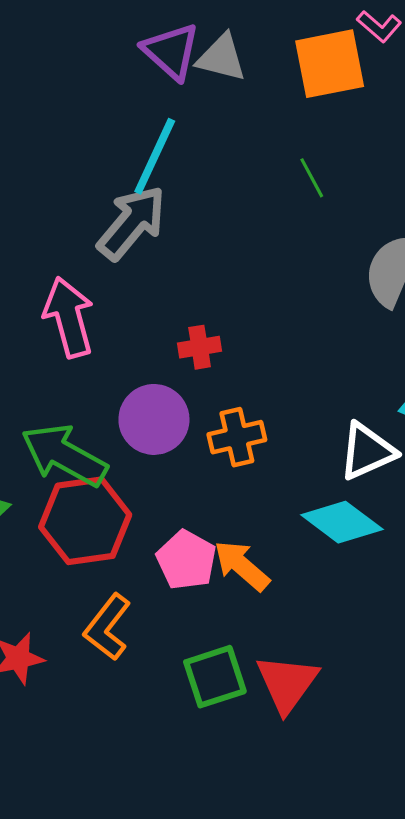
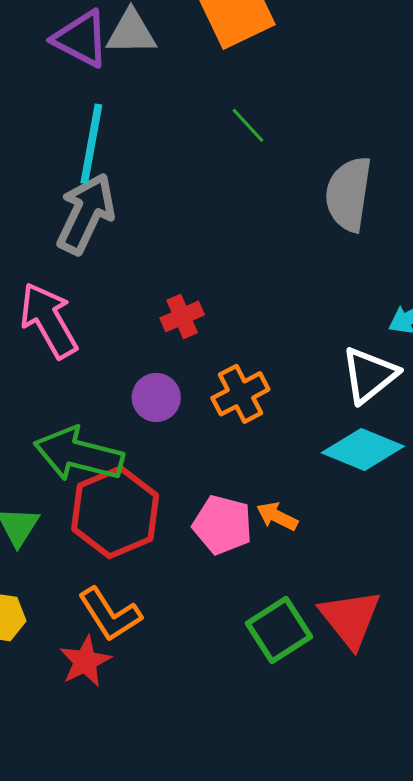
purple circle: (154, 419) -> (156, 397), size x0.7
orange arrow: (242, 566) -> (277, 516), size x0.7
orange L-shape: (107, 627) -> (110, 614), moved, turned -56

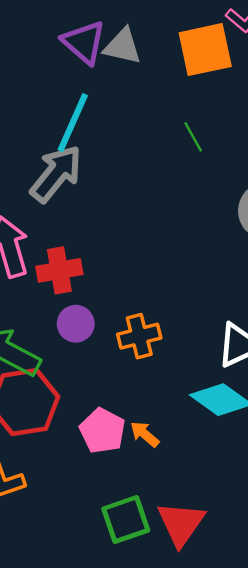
red cross: (182, 316) -> (59, 270), moved, size x1.4

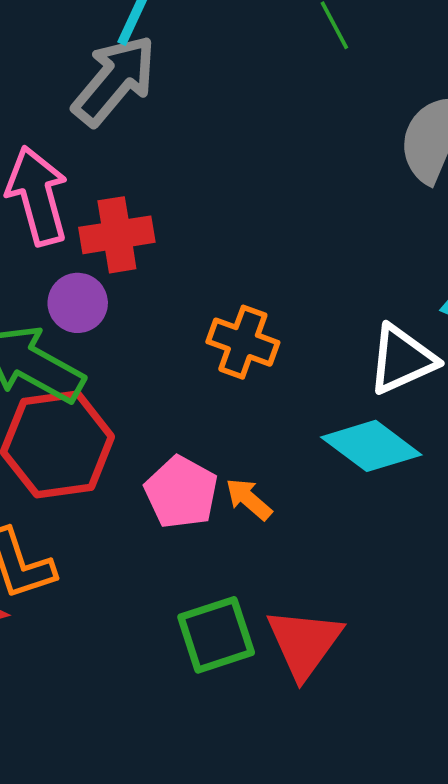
purple circle: (76, 324) -> (78, 303), moved
orange cross: (139, 336) -> (243, 342), turned 33

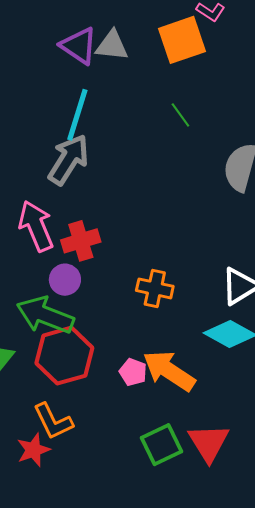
pink pentagon: (181, 492) -> (133, 372), size x0.7
orange arrow: (249, 499) -> (169, 371), size x2.0

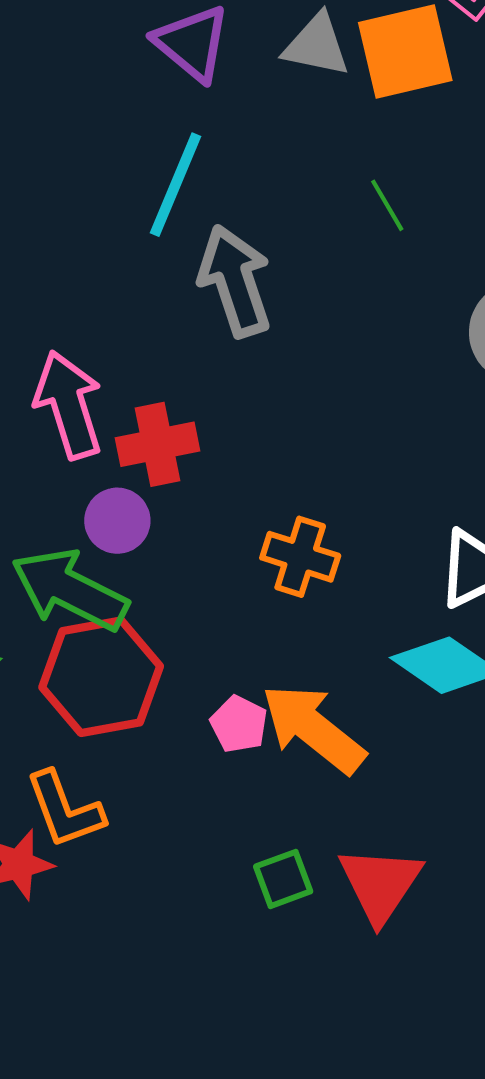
gray triangle: (112, 46) -> (317, 45), moved
gray arrow: (68, 160) -> (235, 281), moved, turned -56
green square: (162, 445) -> (283, 879), size x0.7

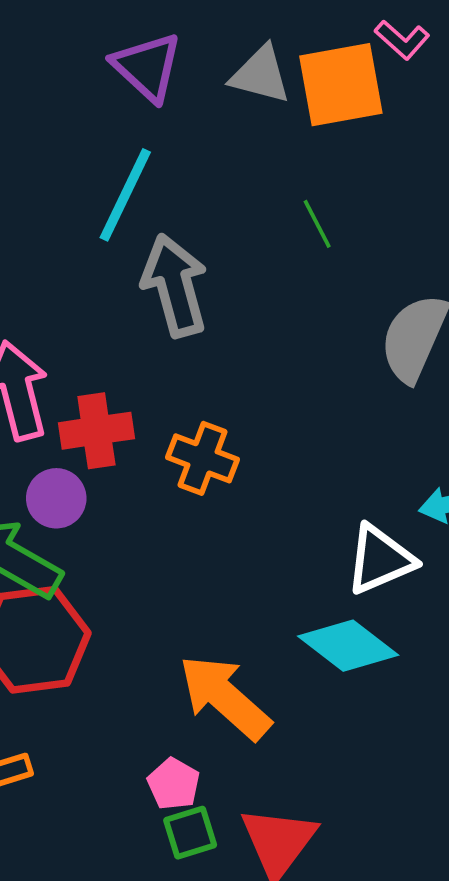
orange cross: (300, 557) -> (203, 458), moved
pink pentagon: (239, 724) -> (174, 784), moved

